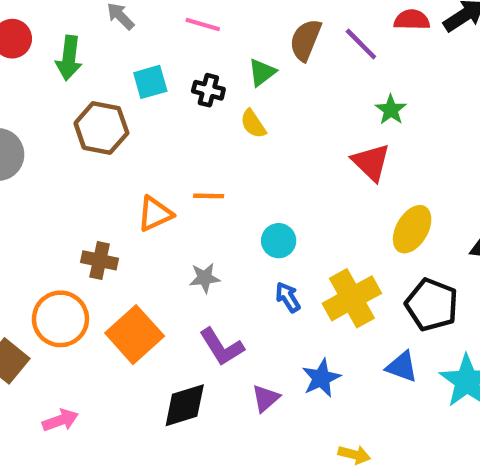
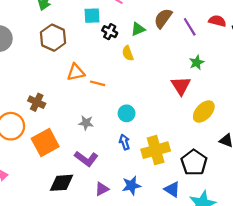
cyan square: (150, 82) -> (92, 16), moved
orange triangle: (155, 214) -> (76, 72), moved
yellow ellipse: (412, 229) -> (204, 112), moved
purple L-shape: (222, 347) -> (86, 159), turned -35

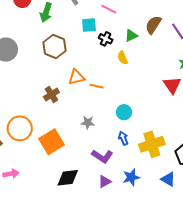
brown cross: (37, 102) -> (51, 95), moved, turned 35
purple L-shape: (86, 159) -> (102, 156), moved

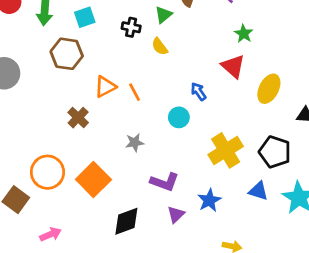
cyan square: (89, 25) -> (85, 17), moved
orange line: (97, 86) -> (135, 92), turned 64
blue arrow: (123, 138) -> (198, 92), moved

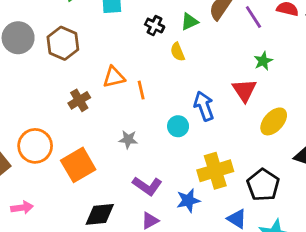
brown hexagon: (67, 54) -> (63, 43), moved
blue arrow: (198, 92) -> (204, 106), size x1.5
blue star: (209, 200) -> (188, 201), moved

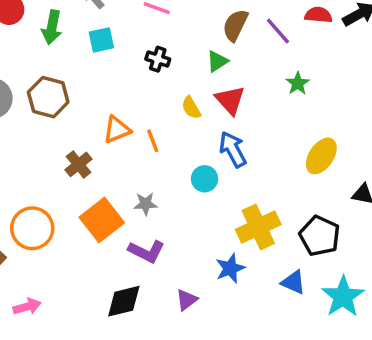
green triangle: (189, 22) -> (217, 61), moved
yellow semicircle: (178, 52) -> (191, 108), moved
red triangle: (244, 90) -> (230, 100), moved
orange square: (78, 165) -> (102, 220), moved
purple L-shape: (147, 186) -> (147, 251), moved

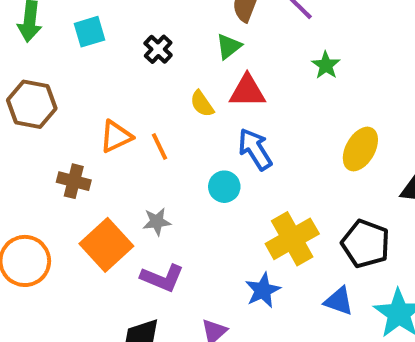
black cross: (158, 59) -> (158, 49), turned 30
red triangle: (230, 100) -> (247, 91), turned -44
brown cross: (78, 164) -> (74, 181), turned -32

